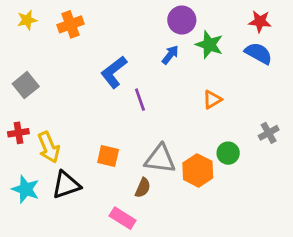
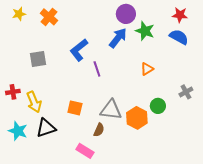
orange cross: (70, 24) -> (49, 17), turned -30
blue arrow: (170, 55) -> (118, 38), size x1.5
gray square: (26, 85) -> (38, 59), moved, turned 30

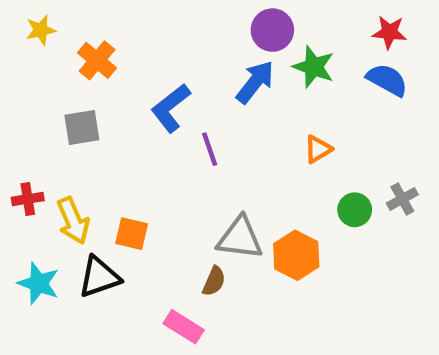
orange cross: (49, 17) -> (97, 60), moved
green circle: (158, 106) -> (355, 210), moved
orange square: (75, 108) -> (132, 234), moved

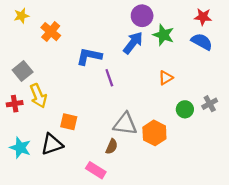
blue L-shape: (171, 108) -> (89, 56), turned 50
gray square: (82, 128) -> (23, 71), moved, turned -30
yellow arrow: (73, 221) -> (38, 96), moved

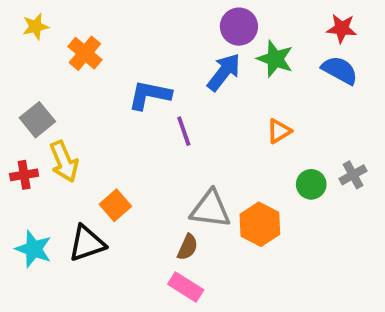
orange square: (69, 122) -> (115, 205), turned 36
pink rectangle: (96, 170) -> (186, 287), moved

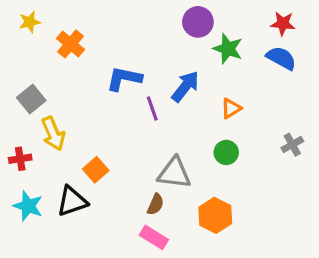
blue arrow: (224, 72) -> (185, 86), moved
red cross: (24, 175) -> (20, 159), moved
green circle: (311, 184) -> (226, 152), moved
orange hexagon: (260, 224) -> (215, 215), moved

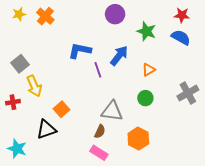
purple circle: (198, 22) -> (115, 14), moved
orange cross: (71, 44) -> (45, 16), moved
gray cross: (292, 145) -> (188, 93), size x1.5
cyan star: (28, 206) -> (17, 149), moved

